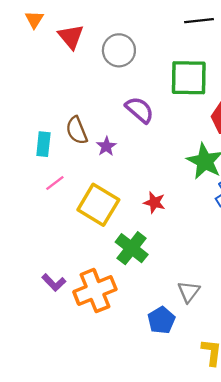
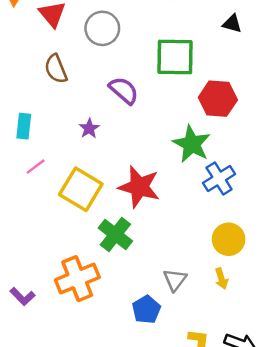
brown semicircle: (77, 130) -> (56, 69), moved
red star: (154, 202) -> (139, 187), size x1.8
purple L-shape: (54, 283) -> (22, 296), moved

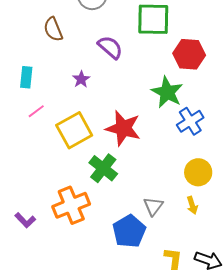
yellow square: (81, 189) -> (74, 130), turned 30
blue pentagon: (146, 310) -> (129, 231), size x1.4

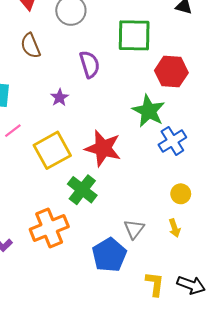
purple semicircle: (110, 47) -> (90, 64), turned 32
yellow circle: (198, 172) -> (181, 194), size x0.7

